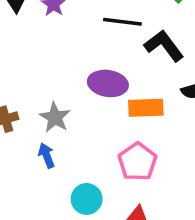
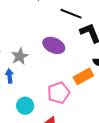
orange rectangle: (146, 108) -> (83, 76), moved, turned -42

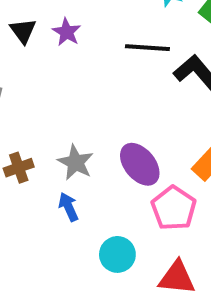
purple ellipse: (54, 45) -> (140, 164), moved, turned 45

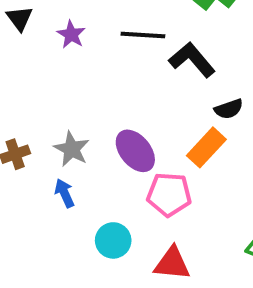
purple star: (67, 32) -> (71, 34), moved
pink pentagon: (174, 208) -> (169, 194), turned -30

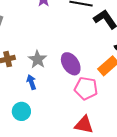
cyan circle: (113, 240) -> (21, 111), moved

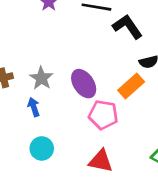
cyan circle: (21, 111) -> (42, 148), moved

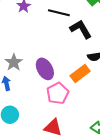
pink pentagon: (103, 115) -> (58, 93), turned 30

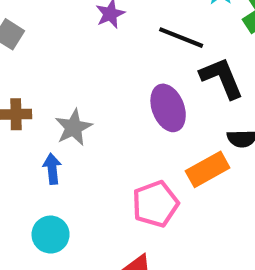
purple ellipse: (45, 69) -> (168, 108), moved

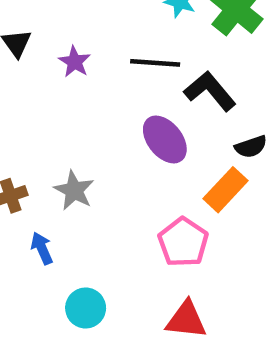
blue arrow: (52, 169) -> (42, 248), moved

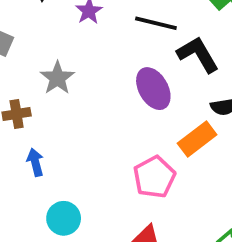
gray star: (74, 190) -> (57, 78), moved

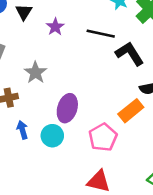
purple ellipse: (153, 89) -> (67, 108), moved, turned 48
cyan circle: (64, 218) -> (52, 136), moved

